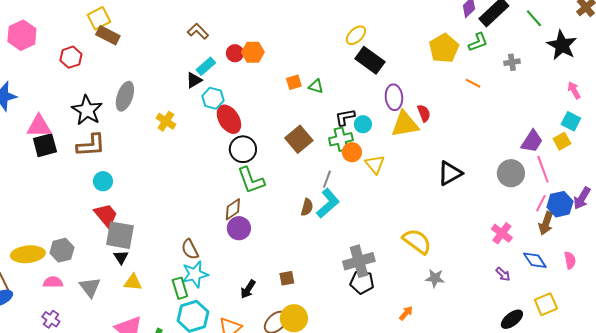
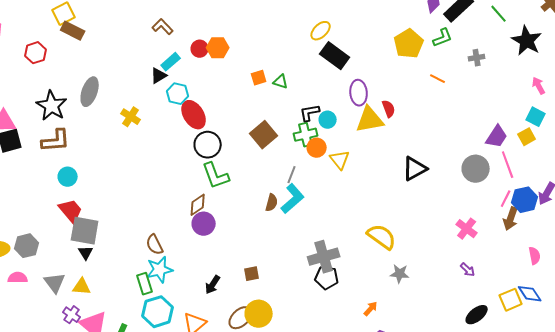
blue diamond: (535, 260) -> (530, 294), moved
yellow triangle: (133, 282) -> (82, 287), moved
purple cross: (51, 319) -> (72, 315), moved

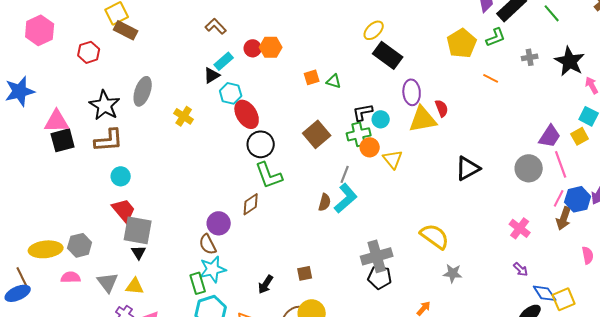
black star: (527, 41) -> (570, 61), moved
purple circle: (204, 224) -> (219, 223), moved
blue diamond: (530, 294) -> (545, 293), moved

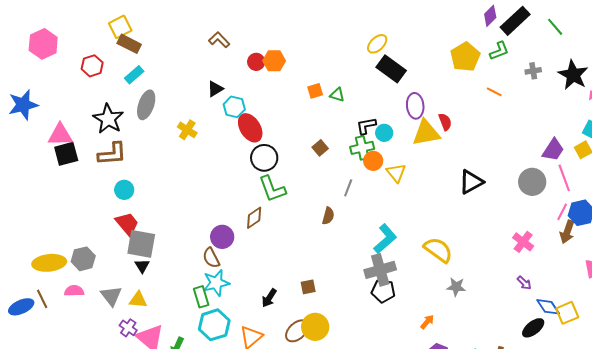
cyan rectangle: (224, 61) -> (134, 75), moved
brown square: (317, 134) -> (320, 148), size x0.6
cyan L-shape: (346, 198) -> (385, 239), moved
brown line: (22, 276) -> (42, 299), moved

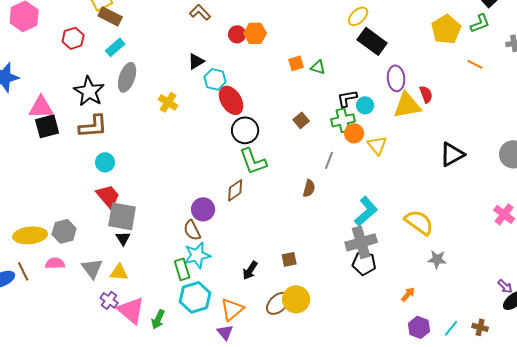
purple arrow: (524, 283) -> (505, 286), moved

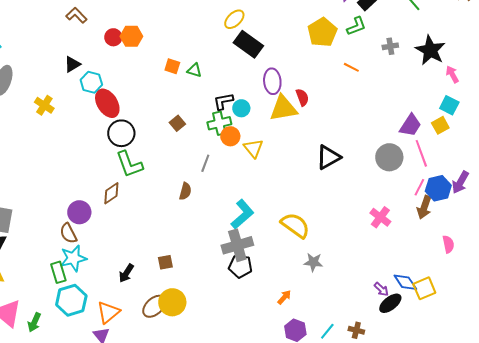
orange square: (296, 63) -> (172, 66), turned 35

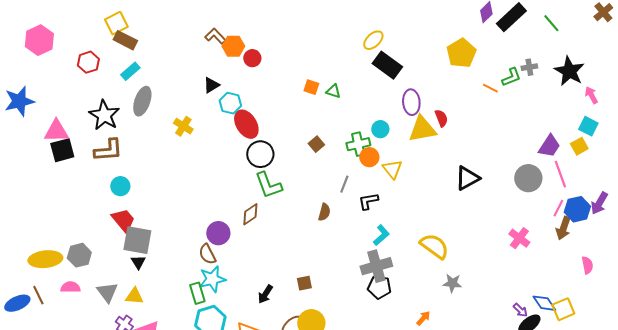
green L-shape: (356, 26) -> (511, 77), moved
orange hexagon: (131, 36) -> (233, 46), moved
black L-shape: (223, 101) -> (368, 201), moved
cyan L-shape: (242, 214) -> (381, 235), size x0.7

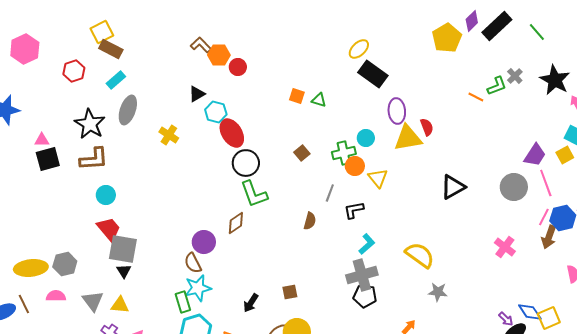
yellow pentagon: (461, 53) -> (447, 38), moved
gray cross: (529, 67) -> (515, 76), turned -35
pink triangle: (56, 131) -> (42, 140), size x0.6

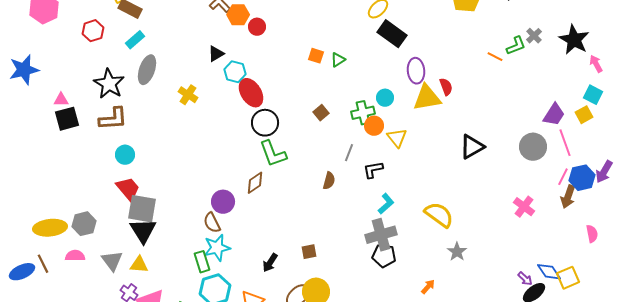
green triangle: (319, 100) -> (338, 60), turned -49
black triangle: (124, 271) -> (143, 231), size x1.8
gray star: (438, 292) -> (457, 252), turned 30

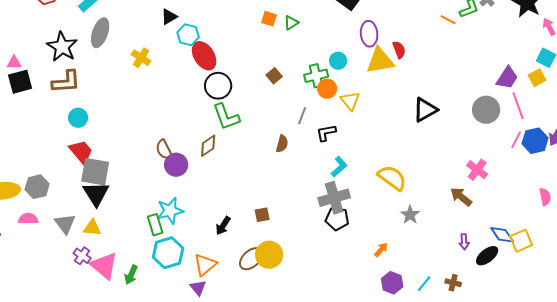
brown arrow: (568, 197) -> (461, 197), moved, turned 110
brown semicircle: (212, 223) -> (164, 150), moved
purple arrow: (525, 279) -> (464, 242), moved, turned 42

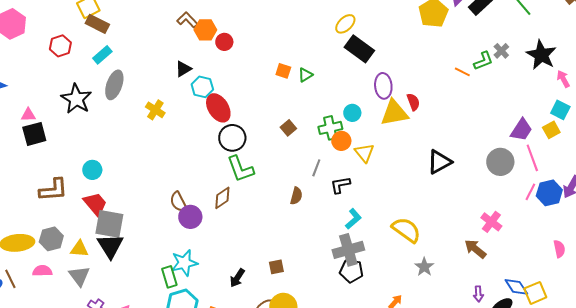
brown L-shape: (66, 82) -> (53, 190), moved
yellow triangle: (92, 228) -> (79, 249), moved

